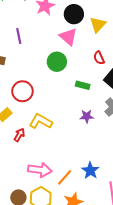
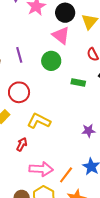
purple line: (19, 36) -> (19, 55), moved
purple star: (87, 116) -> (89, 131), moved
red arrow: (19, 135) -> (22, 144), moved

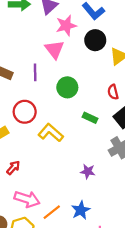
pink triangle: (61, 35) -> (54, 49), moved
yellow L-shape: (39, 121) -> (51, 133), moved

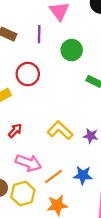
yellow L-shape: (51, 133) -> (60, 130), moved
blue star: (81, 210) -> (83, 175), turned 30

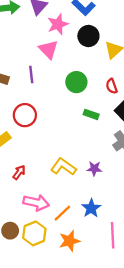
green circle: (72, 50) -> (76, 82), moved
blue star: (83, 175) -> (91, 208), turned -30

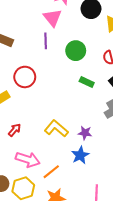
purple line: (31, 74) -> (46, 41), moved
blue star: (91, 208) -> (80, 155), moved

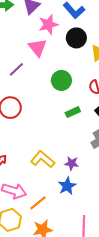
purple line: (46, 41) -> (16, 69), moved, turned 49
green rectangle: (87, 82) -> (73, 112), turned -48

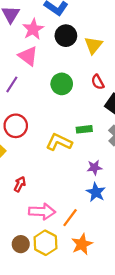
green rectangle: (73, 112) -> (84, 129), moved, turned 32
yellow L-shape: (43, 159) -> (59, 142), moved

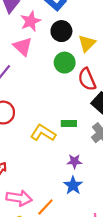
red semicircle: (98, 82) -> (87, 79), size x1.5
green circle: (62, 84) -> (65, 63), moved

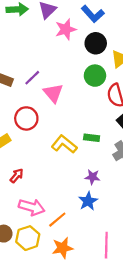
pink triangle: (23, 47) -> (53, 93), moved

